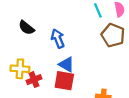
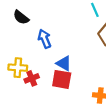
black semicircle: (26, 28) -> (21, 17), moved
blue arrow: (58, 38) -> (45, 39), moved

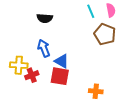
black semicircle: (21, 17) -> (45, 18), moved, turned -35
blue arrow: (45, 39) -> (44, 48), moved

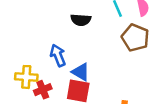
black semicircle: (45, 18) -> (81, 20), moved

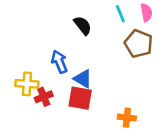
black semicircle: (81, 20) -> (83, 25), turned -132

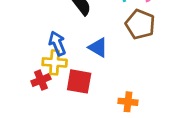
blue triangle: (83, 79) -> (98, 47), moved
yellow cross: (27, 84) -> (55, 62), moved

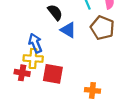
blue triangle: (98, 47) -> (68, 30), moved
red cross: (41, 80) -> (22, 73), turned 32

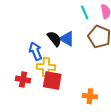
black semicircle: (55, 12) -> (54, 39), moved
yellow cross: (33, 59) -> (46, 67), moved

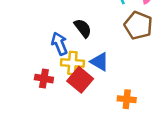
blue triangle: (67, 39) -> (100, 62), moved
red square: (52, 81) -> (80, 80), turned 30

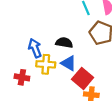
black semicircle: (83, 28) -> (64, 43), moved, turned -42
red square: (80, 80) -> (83, 78), moved

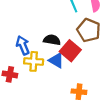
red square: (83, 78) -> (70, 51), moved

